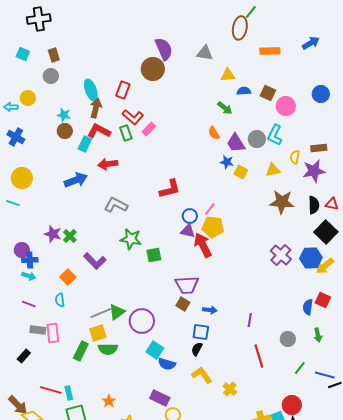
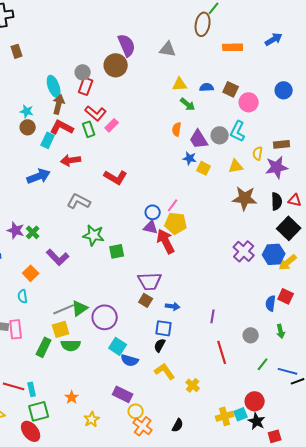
yellow triangle: (228, 75) -> (180, 84), moved
gray circle: (51, 76) -> (83, 72), moved
orange semicircle: (214, 133) -> (177, 129), turned 40
red L-shape: (170, 189) -> (116, 177), moved, turned 45

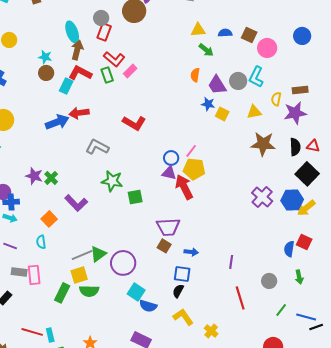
red arrow: (71, 160) -> (79, 113), moved

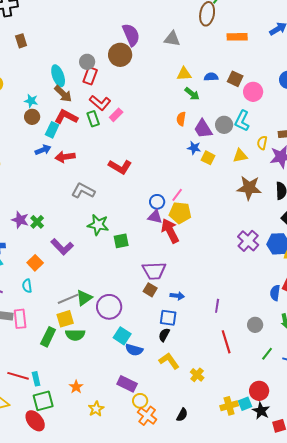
brown arrow: (77, 50) -> (63, 94), turned 120
blue arrow: (57, 122) -> (43, 150), moved, size x0.7

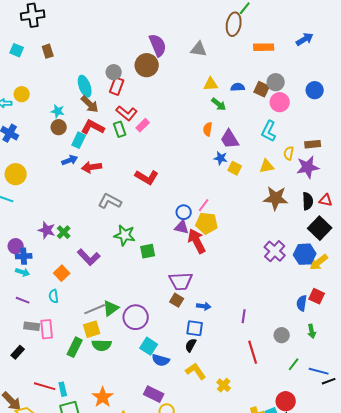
gray circle: (224, 125) -> (276, 82), moved
orange star: (76, 387) -> (103, 397), size x1.5

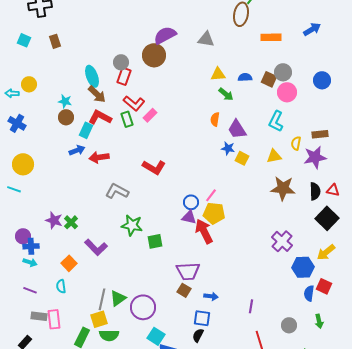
purple semicircle: (158, 45) -> (165, 35), turned -95
blue hexagon: (305, 254) -> (303, 267), moved
gray line: (95, 309) -> (102, 299), turned -55

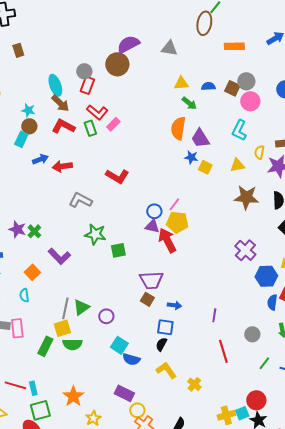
orange semicircle: (215, 119) -> (178, 128), size x1.6
cyan rectangle: (86, 130) -> (21, 139), moved
purple circle: (143, 307) -> (106, 316), size x0.6

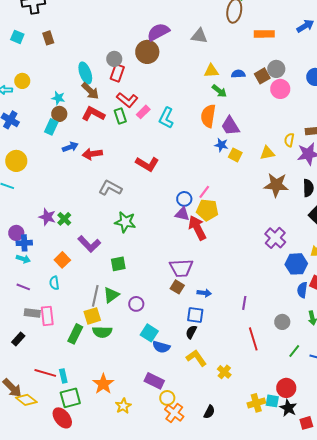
brown square: (232, 88) -> (262, 76), turned 35
cyan L-shape: (239, 130) -> (166, 118), moved
green square: (118, 250) -> (118, 264), moved
cyan square: (242, 413) -> (272, 401), turned 32

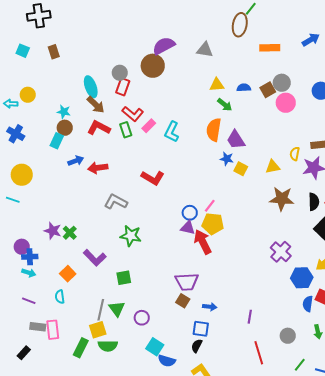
green triangle: (111, 295) -> (117, 309), turned -30

